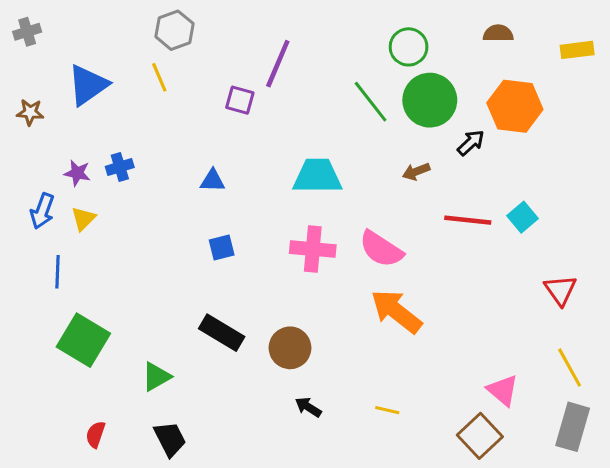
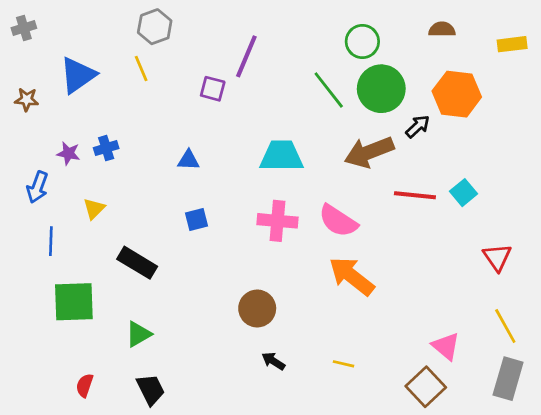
brown arrow: (416, 172) -> (369, 152), size x2.0
yellow triangle: (83, 219) -> (94, 209), moved
black rectangle: (222, 333) -> (137, 263), moved
green square: (83, 340) -> (74, 302), turned -33

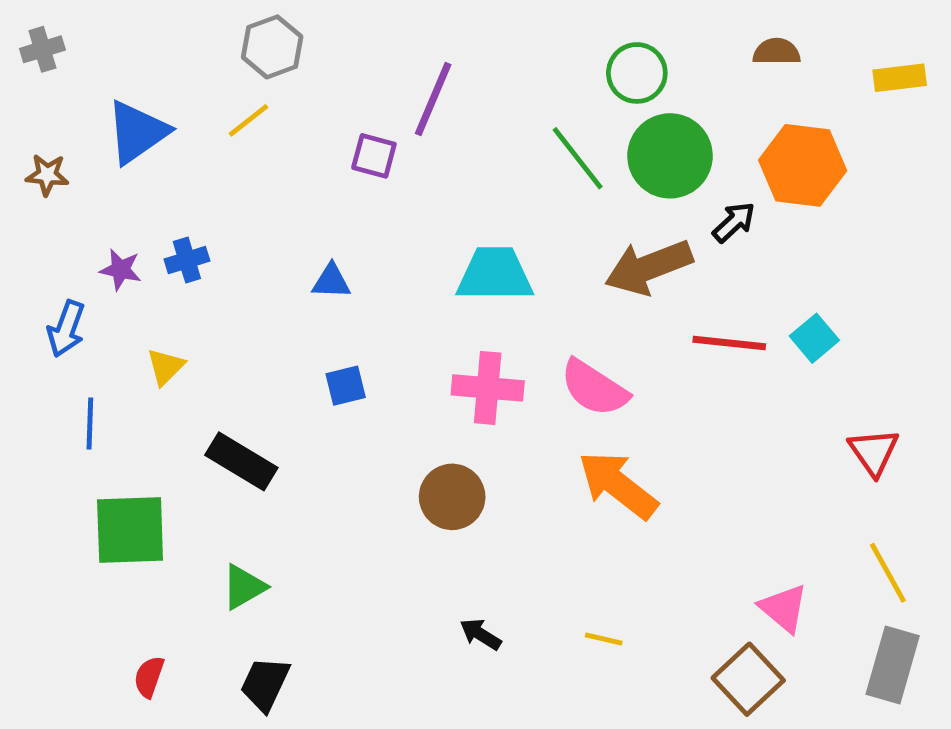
yellow line: (141, 68) -> (248, 120), turned 75
brown circle: (257, 309) -> (452, 497), moved
black trapezoid: (151, 389) -> (265, 684), turned -128

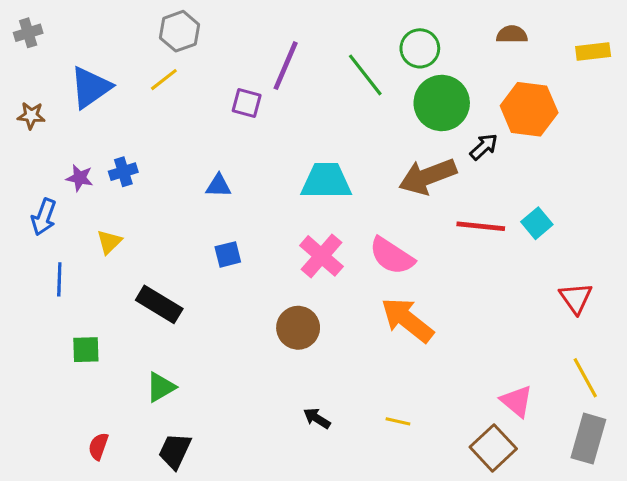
green line: (578, 158) -> (365, 75), moved
pink cross: (488, 388) -> (322, 256), turned 36
green square: (130, 530) -> (86, 350), size x0.6

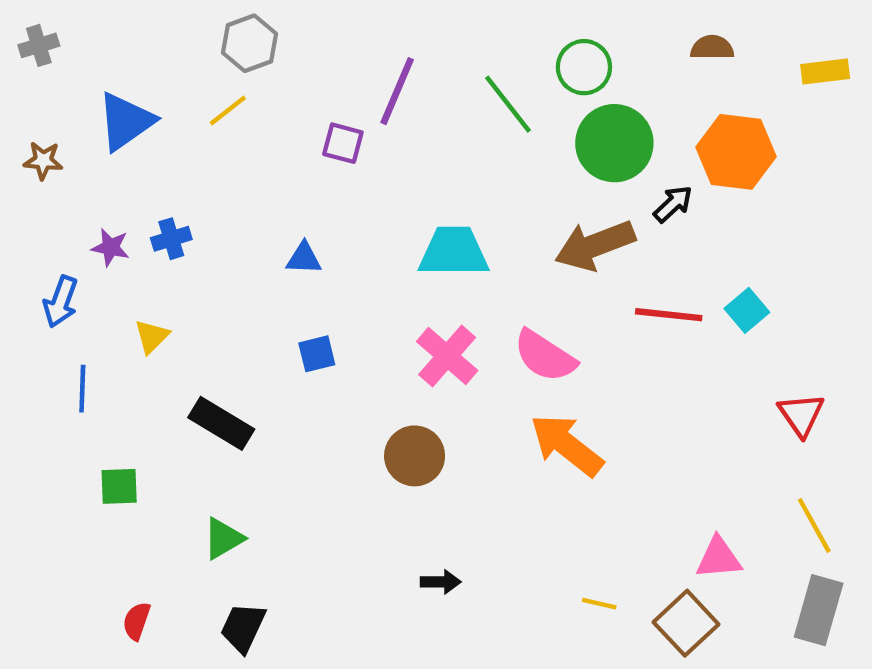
pink triangle: (517, 401) -> (719, 558), turned -45
black arrow: (317, 418) -> (441, 582), turned 148
yellow line: (398, 421) -> (599, 604), moved

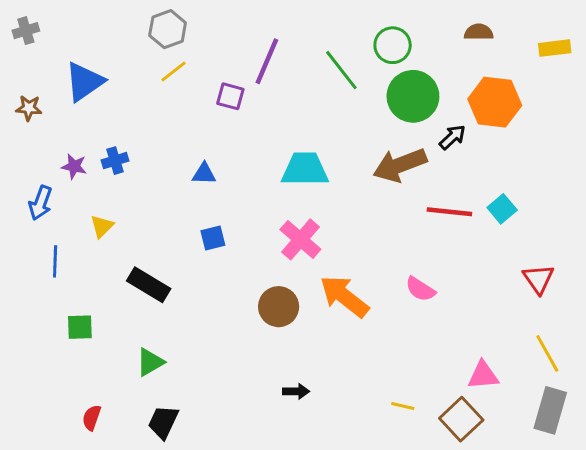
yellow line: (228, 111) -> (173, 71), moved
pink semicircle: (545, 356) -> (420, 289), moved, size x0.7
orange arrow: (567, 445) -> (344, 296), moved

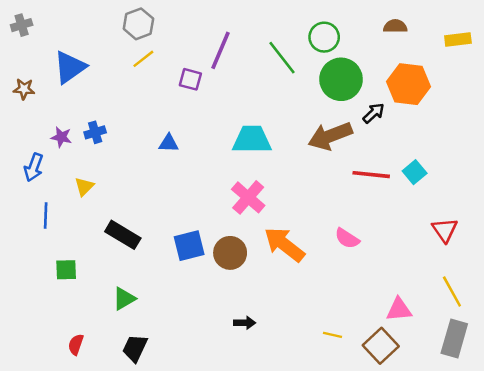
blue square: (213, 238) -> (189, 246), moved, size x1.5

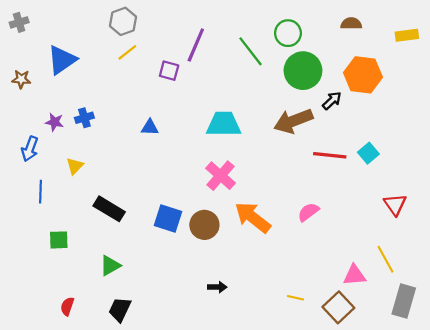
pink semicircle: (347, 238) -> (308, 212), turned 110
blue square: (189, 246) -> (168, 218), turned 32
yellow line: (452, 291) -> (385, 259), moved

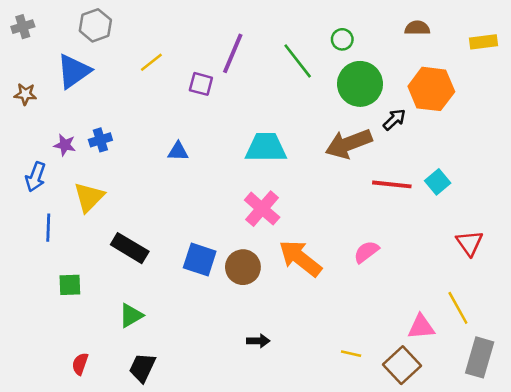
gray hexagon: (123, 21) -> (95, 25), moved
green circle: (288, 33) -> (342, 39), size x0.7
yellow triangle: (75, 166) -> (89, 197), size x1.5

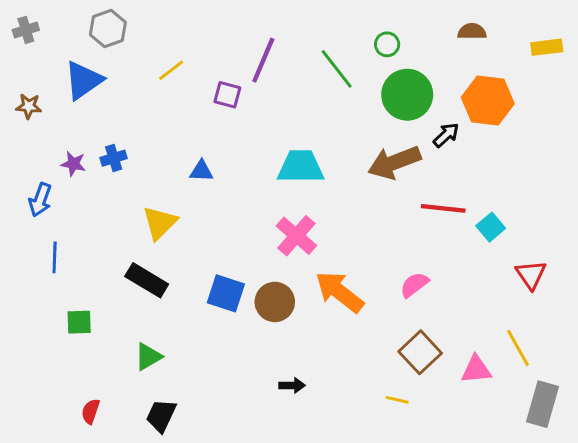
cyan square: (438, 182) -> (491, 227), moved
yellow triangle: (89, 197) -> (160, 223), moved
brown square: (402, 365) -> (420, 352), moved

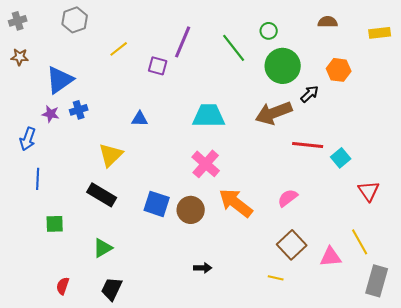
blue triangle: (83, 80) -> (60, 80), moved
orange hexagon: (488, 100) -> (339, 70), size x0.7
brown star: (29, 106) -> (20, 57), moved

